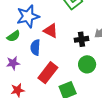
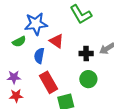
purple star: (13, 63) -> (14, 77), moved
red rectangle: (48, 73) -> (48, 82), turned -75

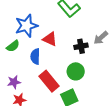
green circle: (88, 79) -> (76, 71), moved

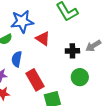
blue semicircle: (35, 56) -> (17, 59), moved
green circle: (76, 71) -> (80, 77), moved

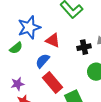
blue semicircle: (17, 59) -> (43, 61), moved, turned 42

